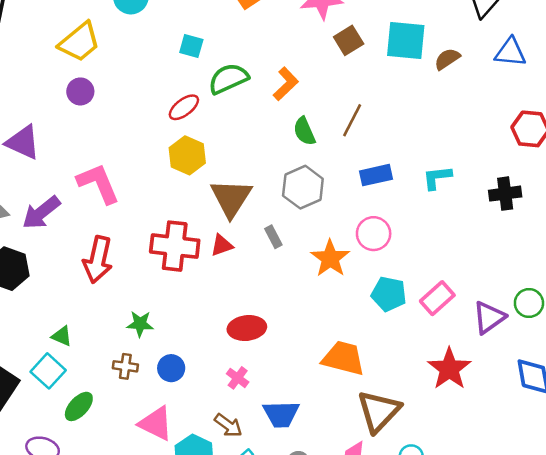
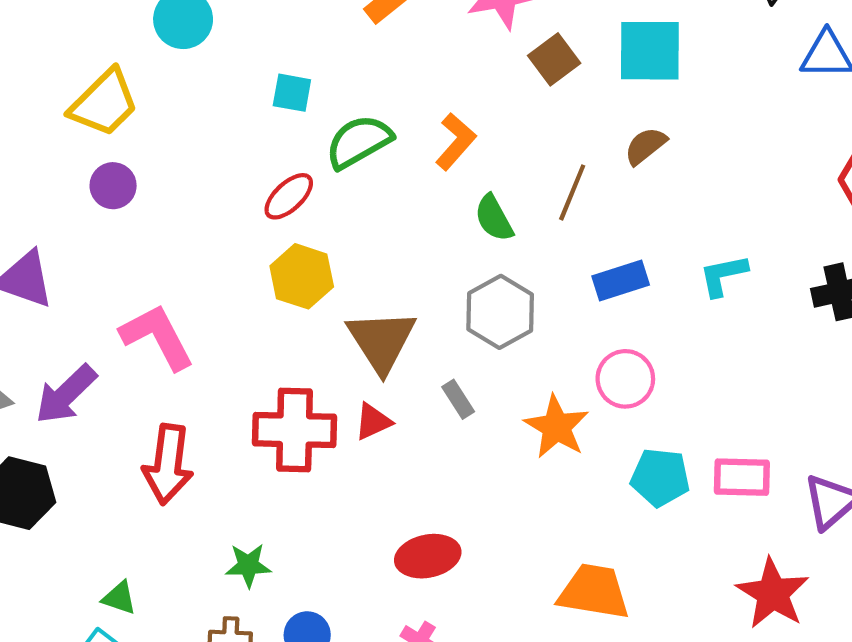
brown semicircle: (447, 59) -> (645, 146), moved
pink rectangle: (437, 298) -> (742, 477), turned 48

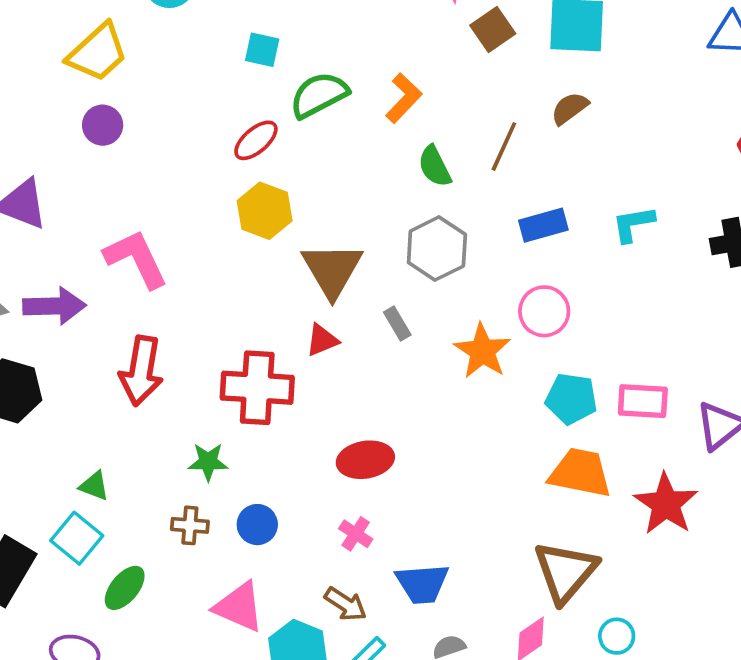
purple arrow: (66, 394) -> (54, 306), turned -140
red cross: (295, 430) -> (257, 388), moved
orange trapezoid: (594, 592) -> (580, 473), moved

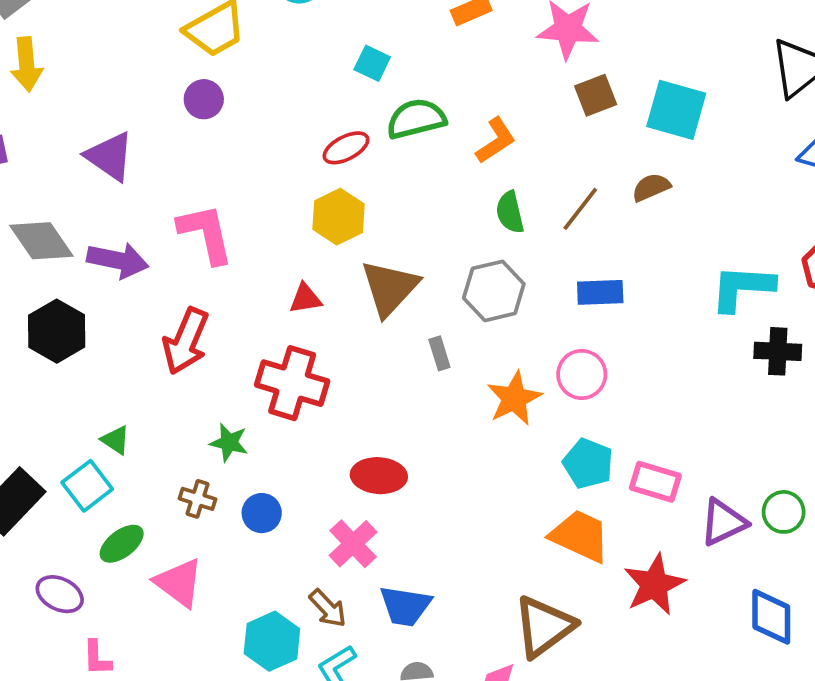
cyan L-shape: (633, 224) -> (742, 288), moved, size x1.5
red triangle: (322, 340) -> (305, 299), moved
pink cross: (356, 534) -> (353, 544), size x1.5
pink triangle: (239, 607) -> (179, 583), moved

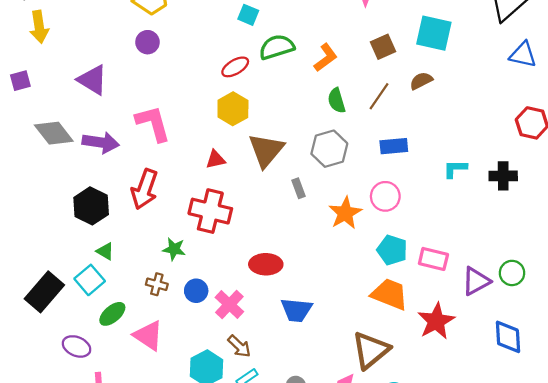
brown square: (596, 95) -> (383, 47), moved
cyan L-shape: (742, 288) -> (455, 169), moved, size x0.6
black hexagon: (57, 331) -> (91, 206), moved
pink cross: (353, 544) -> (229, 304), moved
blue trapezoid: (405, 606) -> (296, 310), moved

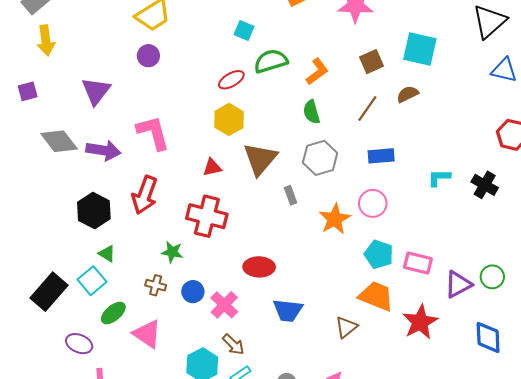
purple triangle: (92, 80) -> (96, 91), turned 36
green semicircle: (337, 101) -> (311, 112), moved
black cross: (503, 176) -> (485, 185), turned 30
brown triangle: (371, 350) -> (346, 327), moved, size x0.6

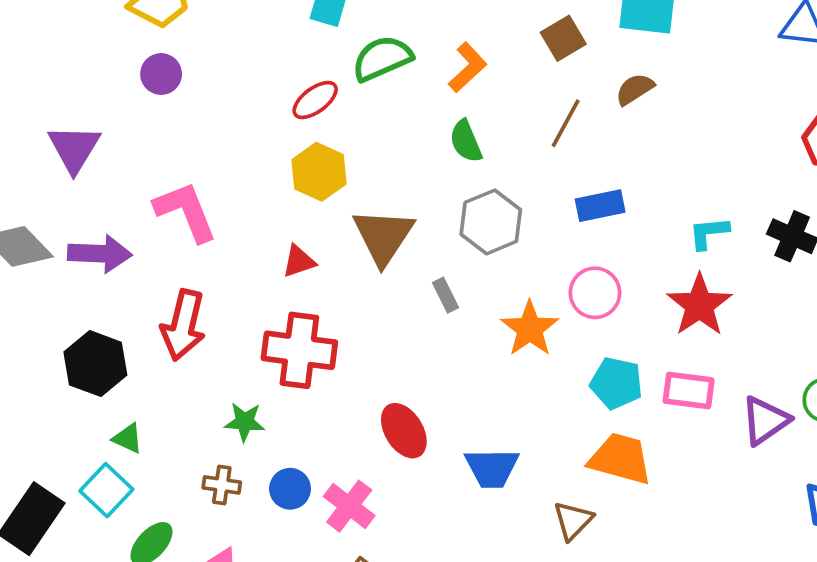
red ellipse: (259, 267) -> (404, 431), turned 64
blue trapezoid: (288, 310) -> (492, 468), moved
red star: (420, 322) -> (699, 305), moved

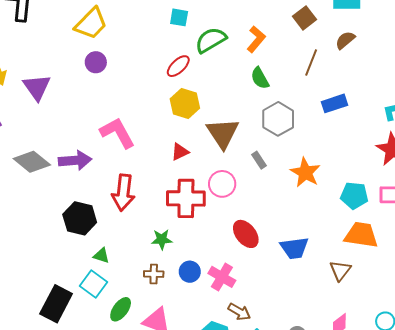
purple triangle: (74, 148) -> (37, 87), moved
pink circle: (595, 293) -> (222, 184), moved

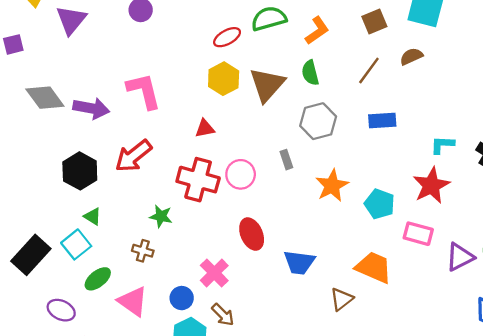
brown triangle: (223, 133) -> (267, 85), moved
red arrow: (123, 193) -> (133, 156), turned 30
cyan pentagon: (354, 195) -> (380, 204), moved
blue circle: (190, 272) -> (182, 298), moved

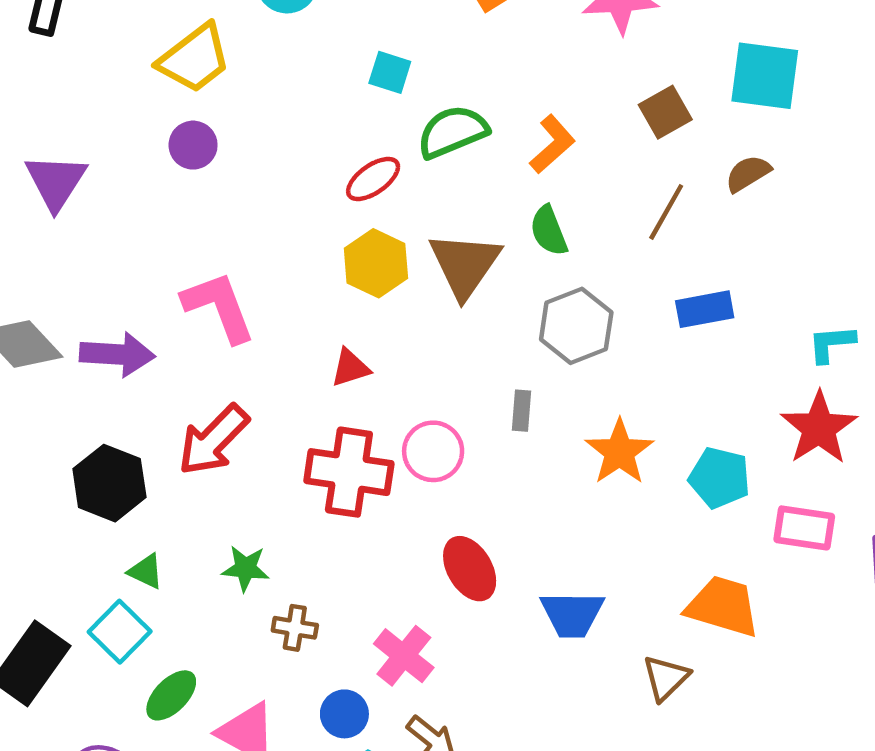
gray rectangle: (286, 160) -> (521, 411), turned 30
green star: (161, 216) -> (246, 568), moved
brown cross: (143, 251) -> (295, 628), moved

